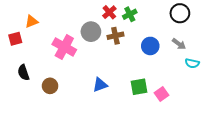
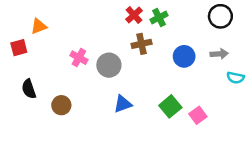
gray circle: (91, 32) -> (109, 65), moved
gray arrow: (179, 44) -> (219, 54), turned -40
pink cross: (64, 47) -> (79, 58), size x0.6
green square: (139, 87) -> (170, 106), turned -30

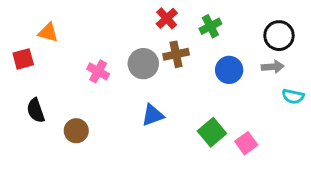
black circle: (220, 16) -> (279, 36), moved
green cross: (159, 18) -> (210, 26), moved
orange triangle: (39, 26) -> (48, 32), turned 36
gray circle: (109, 65) -> (143, 64), moved
blue triangle: (123, 104) -> (153, 115), moved

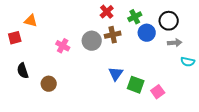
black circle: (279, 36) -> (169, 21), moved
blue circle: (229, 70) -> (147, 33), moved
blue triangle: (153, 115) -> (116, 74), moved, turned -35
green square: (212, 132) -> (136, 85), turned -30

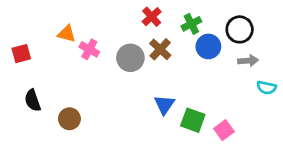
orange triangle: (31, 21) -> (67, 34), moved
brown cross: (113, 35) -> (160, 49), turned -35
pink cross: (63, 46) -> (89, 49), moved

